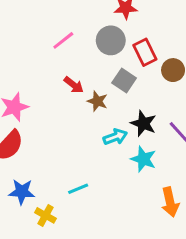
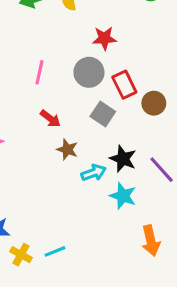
pink line: (63, 40) -> (40, 72), turned -40
brown star: (97, 101) -> (67, 150), moved
cyan line: (78, 189) -> (55, 251), moved

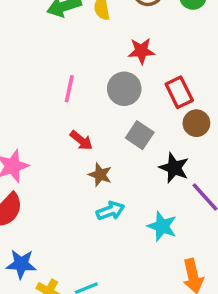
red rectangle: (124, 85) -> (179, 92), moved
black star: (123, 159) -> (174, 168), moved
cyan arrow: (94, 173) -> (110, 211), moved

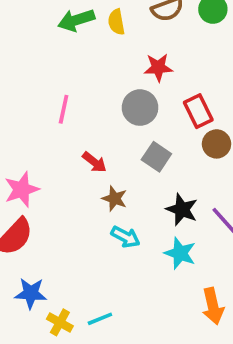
pink line: (69, 89) -> (64, 109), moved
black star: (174, 168) -> (182, 210), moved
cyan arrow: (110, 211) -> (125, 237), turned 48

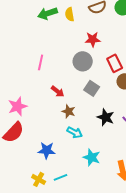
cyan star: (180, 253) -> (92, 157), moved
blue star: (31, 293) -> (47, 150), moved

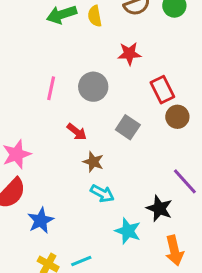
gray circle: (83, 61) -> (93, 87), moved
black star: (106, 117) -> (159, 208), moved
blue star: (47, 150) -> (41, 220), moved, turned -30

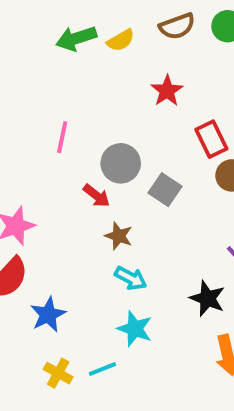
yellow semicircle: (95, 16) -> (121, 40), turned -110
red star: (129, 54) -> (167, 91), turned -30
gray circle: (93, 87) -> (121, 163), moved
cyan star: (128, 231) -> (135, 329), moved

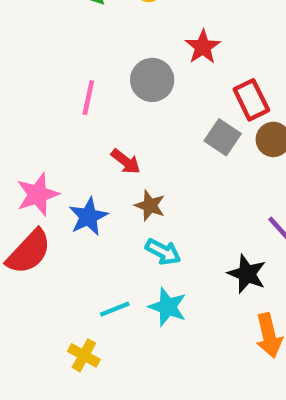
gray circle: (121, 163) -> (152, 80), moved
gray square: (165, 190) -> (223, 137), moved
blue star: (48, 315) -> (88, 217), moved
cyan line: (103, 369) -> (115, 309), moved

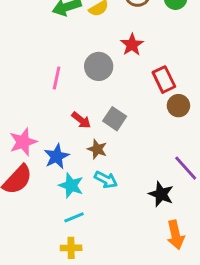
gray square: (223, 137) -> (115, 119), moved
cyan star: (168, 307) -> (71, 185), moved
yellow cross: (84, 355) -> (71, 248), moved, turned -30

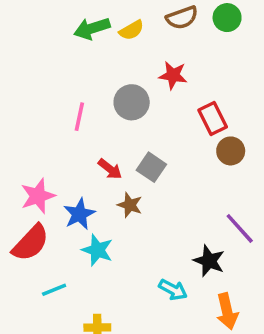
red star: (132, 45) -> (173, 75), turned -30
cyan arrow: (106, 180) -> (173, 290), moved
cyan line: (74, 217) -> (54, 290), moved

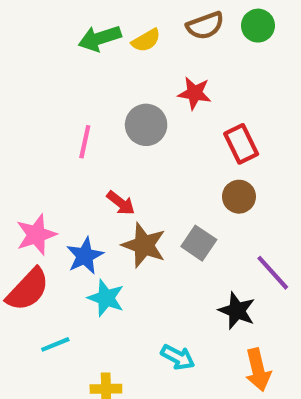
brown circle: (231, 151) -> (239, 197), moved
gray square: (151, 167) -> (199, 243), moved
brown star: (130, 205) -> (144, 245), size x1.5
cyan arrow: (173, 290) -> (178, 357), moved

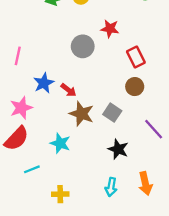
pink line: (85, 142) -> (18, 56), moved
blue star: (85, 256) -> (44, 83), moved
black star: (237, 311) -> (118, 149), moved
cyan arrow: (178, 357) -> (111, 187), moved, turned 72

